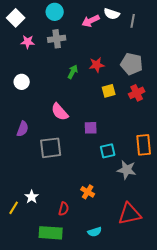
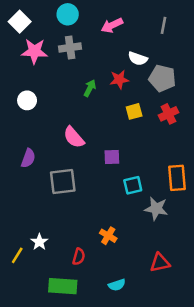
white semicircle: (112, 14) -> (138, 59), moved
pink star: (28, 42) -> (34, 51), size x1.5
red triangle: (130, 214) -> (160, 263), size x0.7

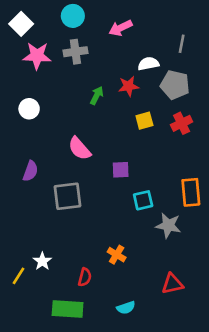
gray line: (164, 25) -> (182, 44), moved
white semicircle: (138, 59) -> (148, 64), turned 150

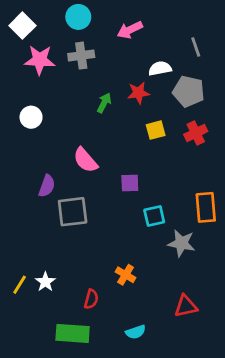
gray line: (182, 44) -> (196, 47), turned -30
purple semicircle: (30, 171) -> (47, 186), moved
yellow line: (18, 276) -> (20, 285), moved

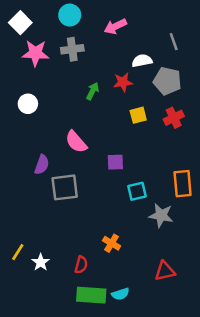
white star: (45, 282) -> (41, 262), moved
green rectangle: (73, 333) -> (91, 295), moved

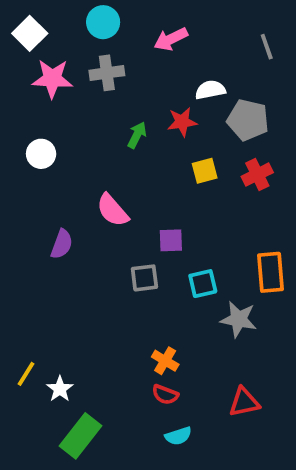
gray line: (174, 42) -> (267, 47), moved
gray square: (65, 187) -> (144, 278), moved, size x0.7
red semicircle: (81, 265) -> (165, 395), moved, turned 96
green rectangle: (91, 295) -> (81, 436), moved, turned -56

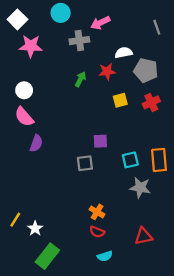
gray cross: (107, 73) -> (79, 41), moved
pink semicircle: (112, 210) -> (24, 117), moved
cyan square: (203, 284) -> (130, 160), moved

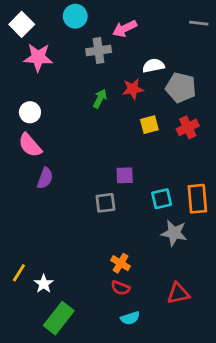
gray line: (157, 27) -> (199, 23), moved, turned -64

